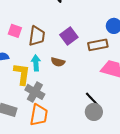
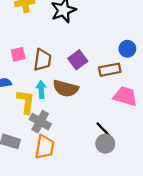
pink square: (15, 31) -> (18, 54), turned -32
brown semicircle: (58, 62) -> (66, 88), size x1.6

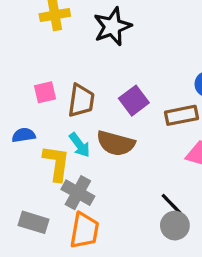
cyan arrow: (41, 90) -> (80, 145), turned 147

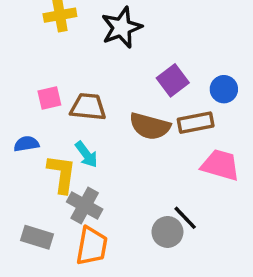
brown trapezoid: (81, 101) -> (88, 107), turned -92
purple square: (134, 101) -> (173, 80), moved
brown semicircle: (116, 143) -> (150, 126), moved
gray circle: (175, 226) -> (167, 232), moved

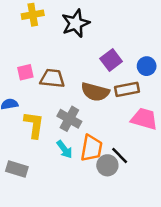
cyan arrow: (86, 154) -> (65, 149), moved
gray cross: (85, 206) -> (69, 119), moved
orange trapezoid: (92, 246) -> (91, 148), moved

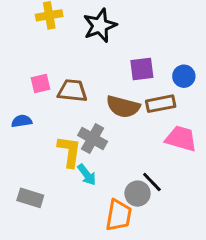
purple square: (111, 60) -> (142, 69), turned 30
yellow L-shape: (34, 125) -> (69, 152), moved
orange trapezoid: (91, 148) -> (119, 215), moved

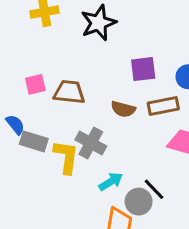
brown semicircle: (123, 107) -> (123, 109), size x0.7
blue semicircle: (22, 121) -> (15, 125), turned 60
cyan arrow: (87, 175) -> (111, 182), moved, turned -85
gray rectangle: (30, 198) -> (34, 141), moved

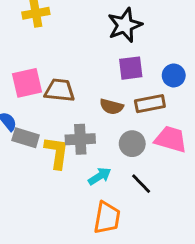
black star: (99, 23) -> (125, 25), moved
pink square: (35, 84) -> (27, 83), size x1.5
gray cross: (91, 143) -> (80, 139), turned -32
gray circle: (139, 202) -> (132, 144), moved

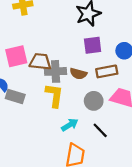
gray cross: (80, 139) -> (56, 71), moved
yellow L-shape: (57, 153) -> (54, 95), moved

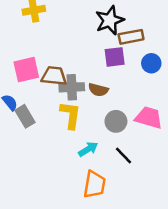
brown rectangle: (107, 71) -> (131, 37), moved
gray rectangle: (15, 97) -> (25, 116), turned 42

